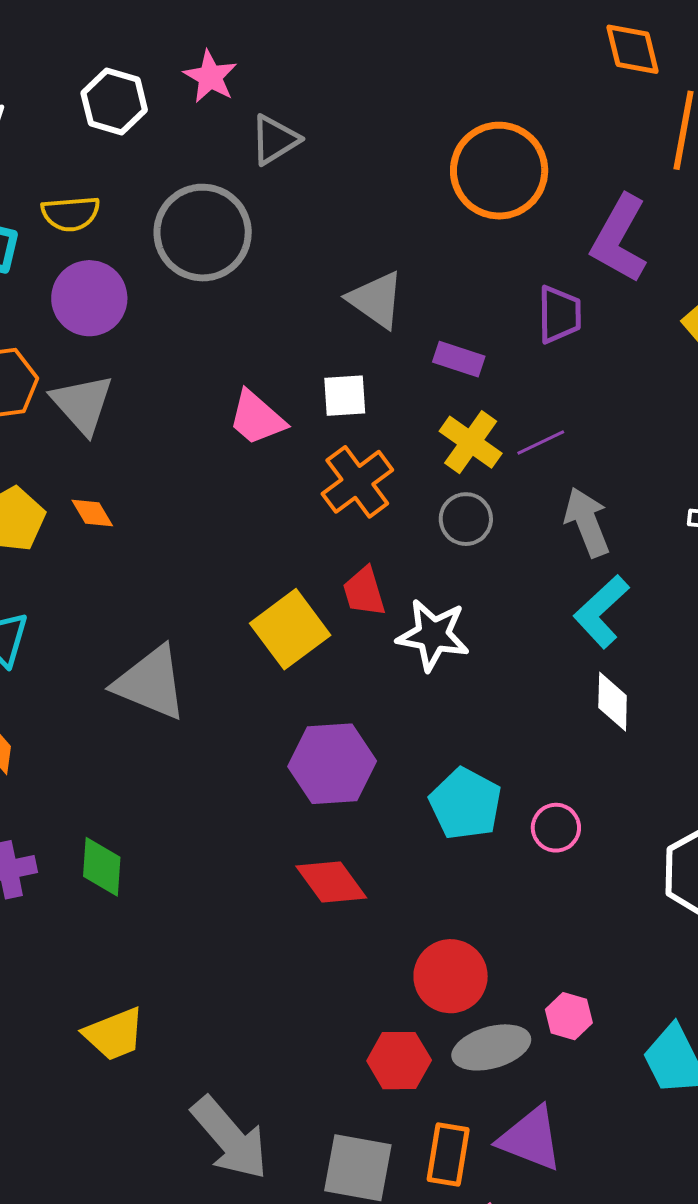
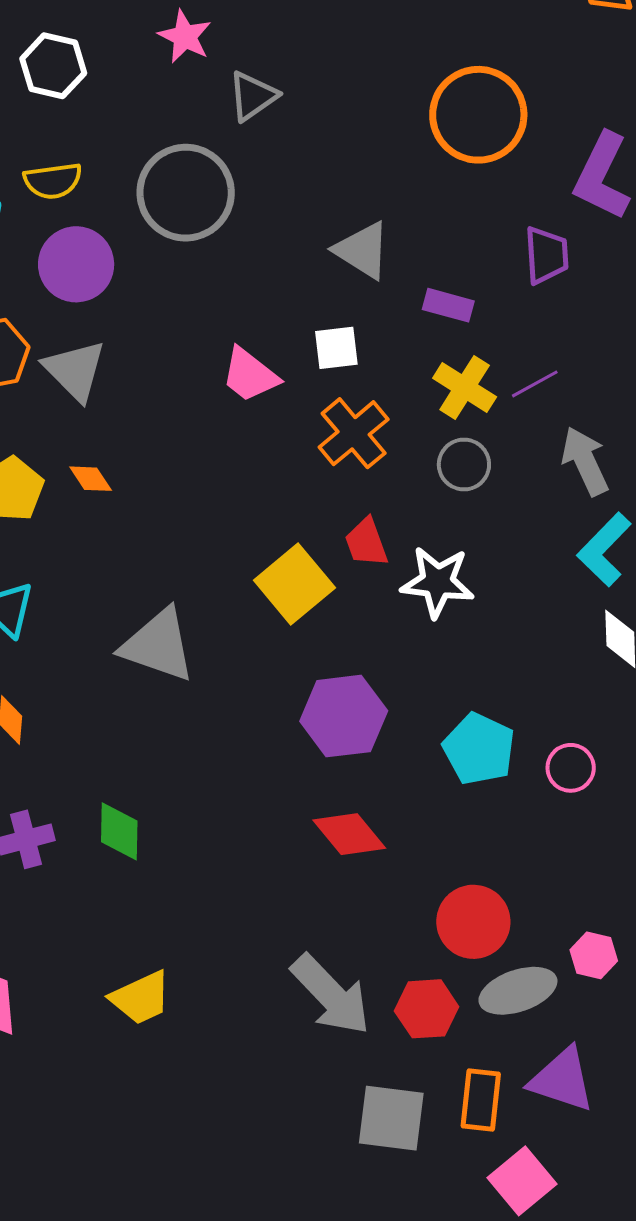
white hexagon: (114, 102) -> (53, 66), moved
gray arrow: (230, 1138) -> (331, 995), moved

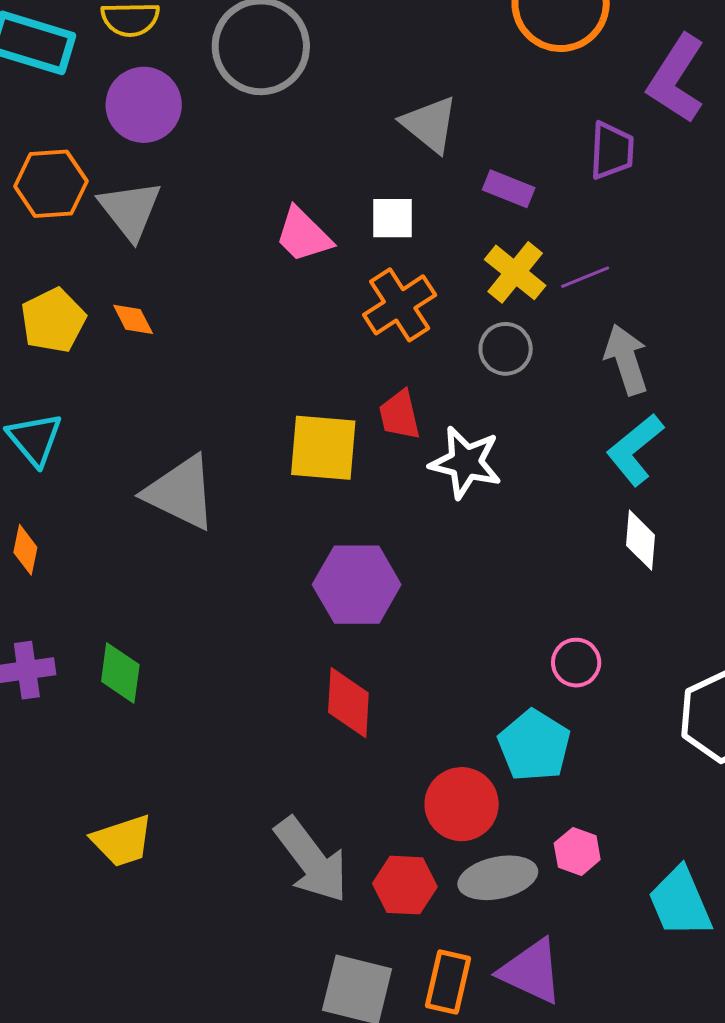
yellow square: (294, 584) -> (323, 448), turned 38
cyan pentagon: (479, 749) -> (534, 746), moved
red diamond: (349, 834) -> (348, 703), turned 36

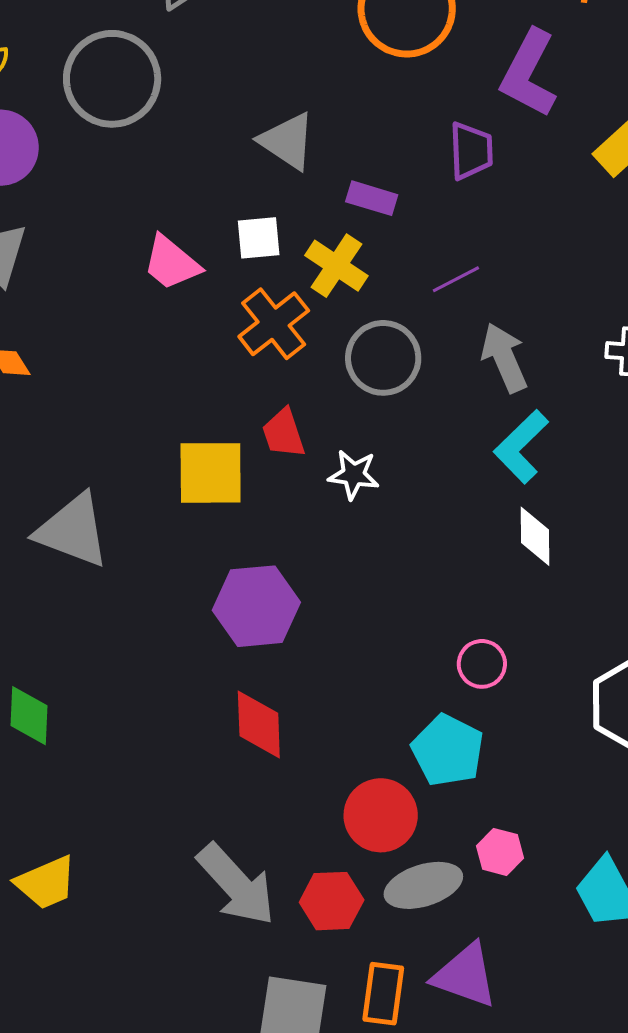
yellow cross: (515, 272) -> (336, 266), moved
gray circle: (506, 349) -> (383, 358), size x1.4
white star: (466, 462) -> (354, 475), size x0.7

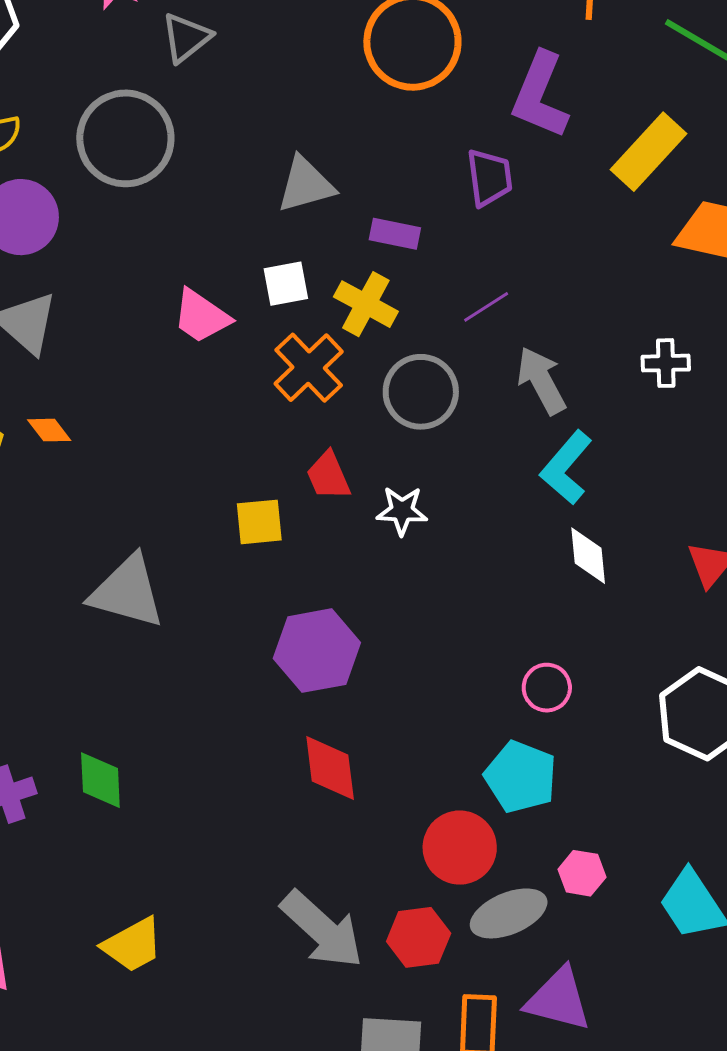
gray triangle: (287, 141) -> (306, 185), turned -44
yellow square: (211, 473) -> (259, 522), size x0.7

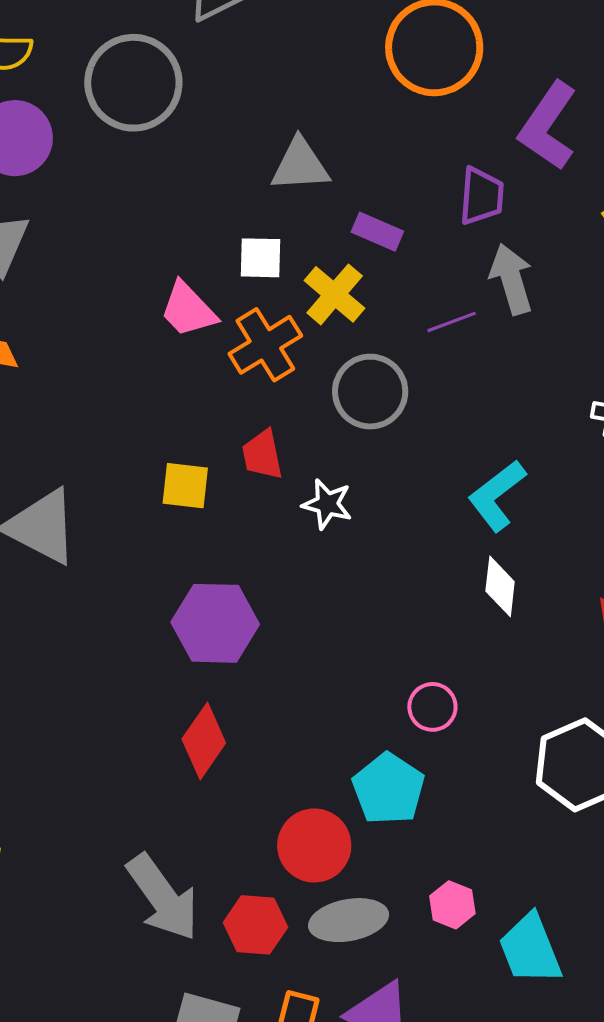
pink trapezoid: (201, 316) -> (188, 310), moved
gray arrow: (541, 381) -> (511, 279), moved
red diamond: (330, 768) -> (204, 741), turned 30
pink hexagon: (582, 873) -> (452, 905), moved

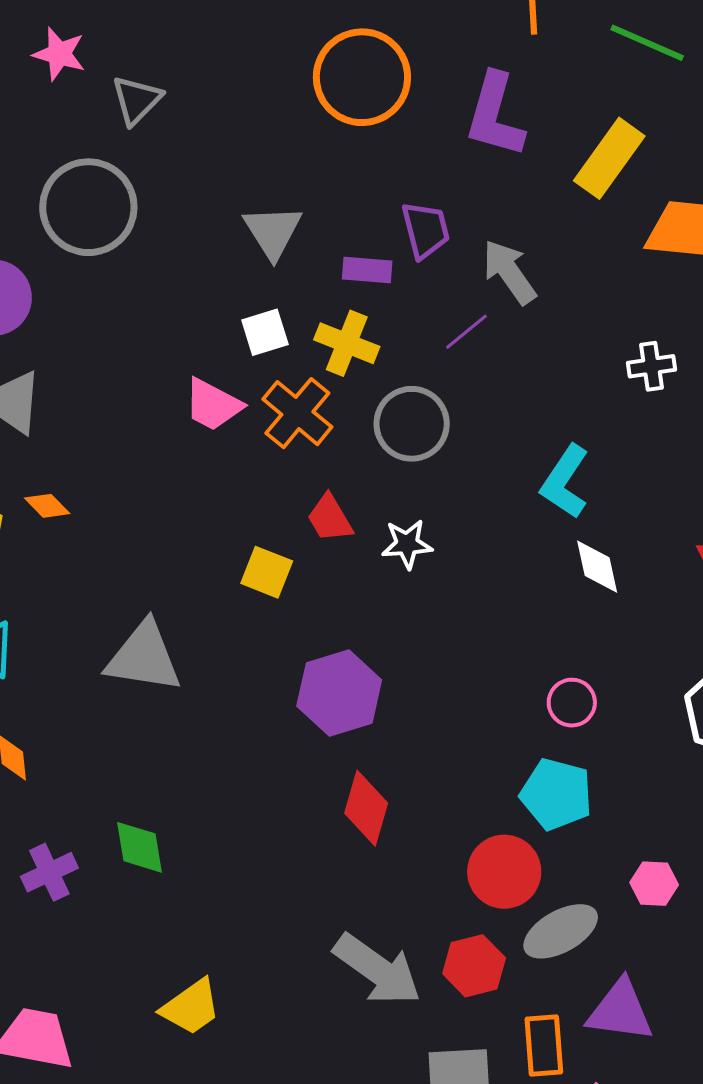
gray triangle: (300, 165) -> (273, 232), turned -40
purple trapezoid: (482, 196) -> (425, 230), moved
yellow square: (185, 486) -> (267, 572), turned 34

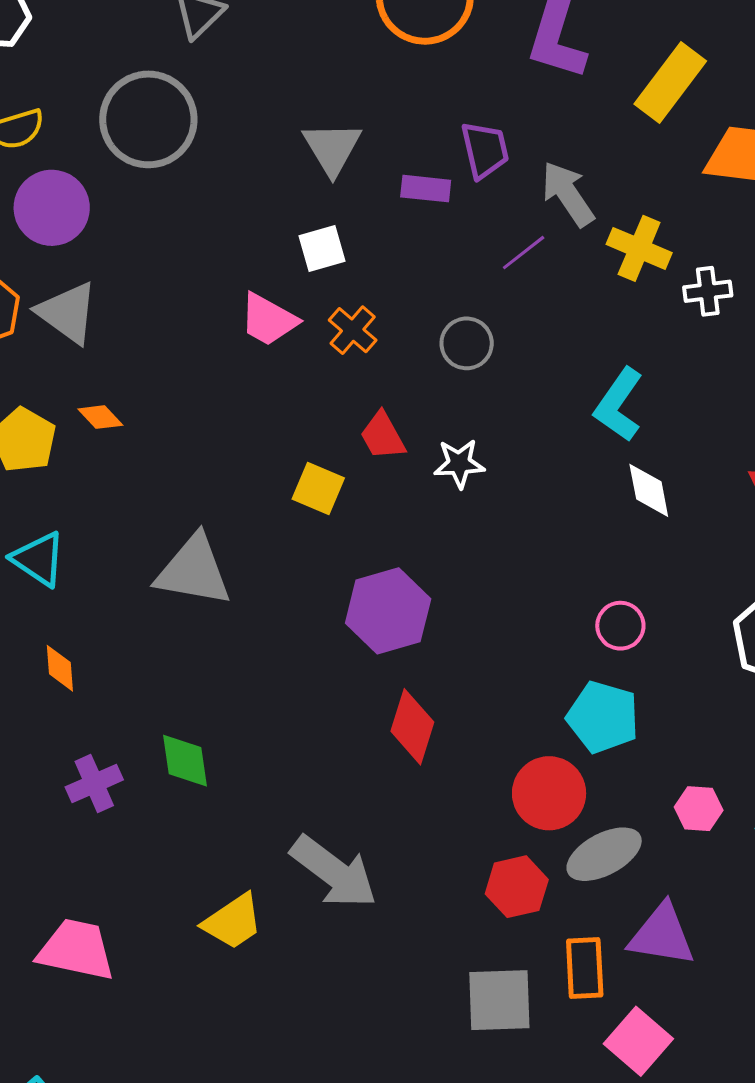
yellow cross: (347, 343) -> (639, 248), moved
orange cross: (297, 413) -> (353, 330), size x0.7
gray circle: (412, 424) -> (467, 343), size x0.7
gray arrow: (377, 969) -> (334, 872), moved

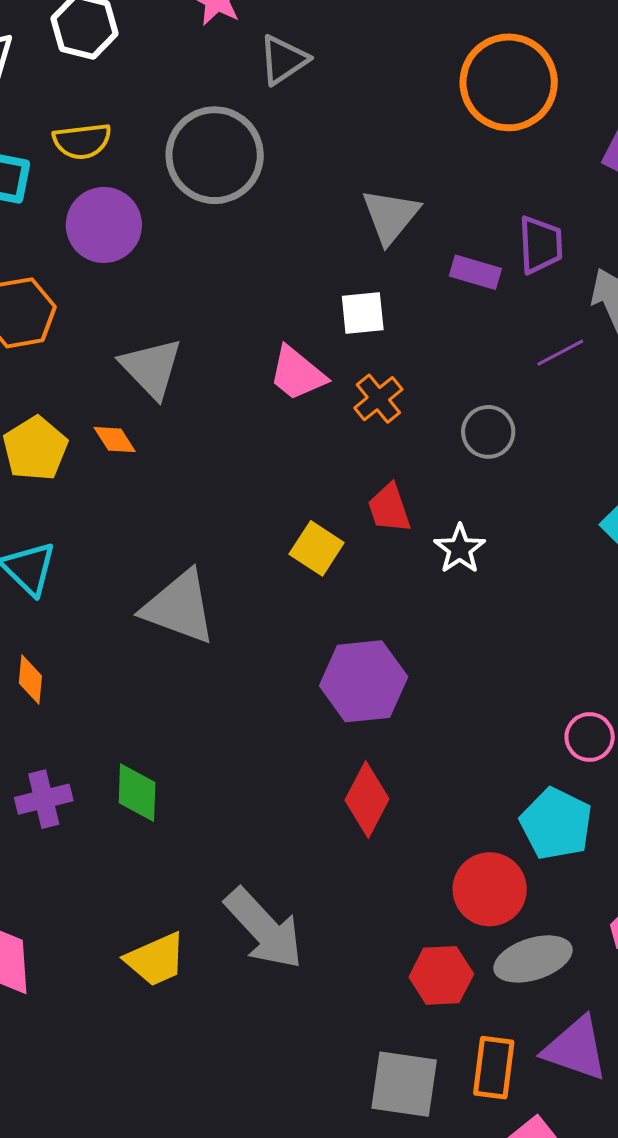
gray triangle: (67, 313) -> (151, 368), moved
white star: (459, 464) -> (460, 549), turned 30

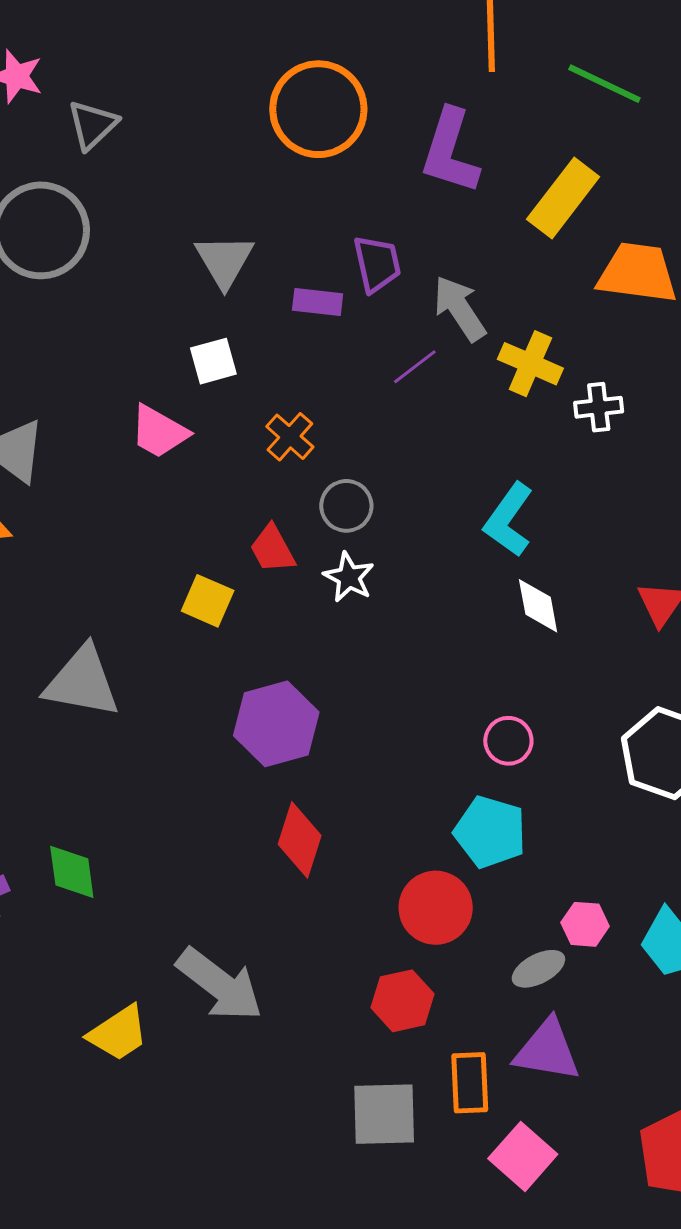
orange cross: (378, 399) -> (290, 437), moved
gray circle: (488, 432) -> (346, 506), moved
gray ellipse: (533, 959) -> (538, 969), moved, size x0.7

